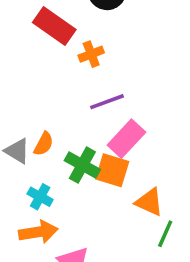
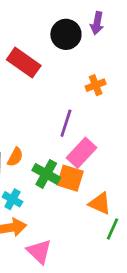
orange cross: (91, 54) -> (96, 85), moved
purple line: (107, 102) -> (66, 123), turned -52

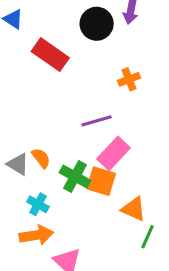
purple line: (66, 123) -> (97, 121), turned 56
orange semicircle: (15, 157) -> (41, 158), turned -66

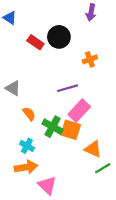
black circle: (97, 24) -> (59, 37), moved
red rectangle: (50, 55) -> (35, 42), size x0.7
gray triangle: (18, 164) -> (13, 88), moved
green line: (148, 237) -> (103, 168), turned 35

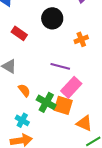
red rectangle: (35, 42) -> (19, 33), moved
purple line: (67, 88) -> (60, 66), turned 30

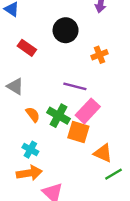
green cross: (46, 102) -> (58, 116), moved

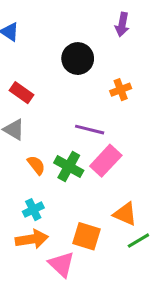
red rectangle: (27, 48) -> (21, 93), moved
orange square: (78, 132) -> (87, 236), moved
cyan cross: (30, 150) -> (33, 210), turned 35

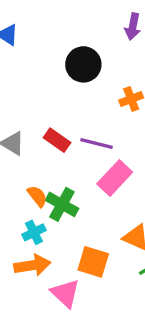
red rectangle: (21, 93) -> (57, 140), moved
orange semicircle: (36, 165) -> (37, 196), moved
green cross: (69, 167) -> (62, 204), moved

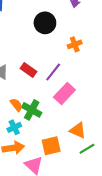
purple line: (97, 143) -> (53, 72), turned -66
orange square: (93, 262) -> (51, 146), turned -30

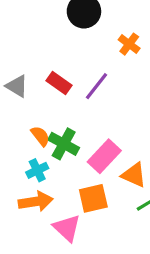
orange cross: (75, 44) -> (129, 44), turned -32
pink rectangle: (64, 94) -> (104, 156), moved

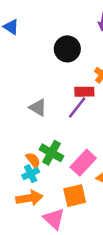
red rectangle: (59, 83) -> (84, 92), moved, turned -36
gray triangle: (17, 86) -> (38, 108), moved
orange semicircle: (40, 136) -> (33, 160), moved

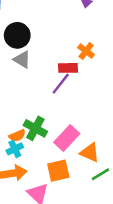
black circle: (67, 49) -> (17, 35), moved
gray triangle: (38, 108) -> (22, 59), moved
orange semicircle: (33, 160) -> (17, 136), turned 105

